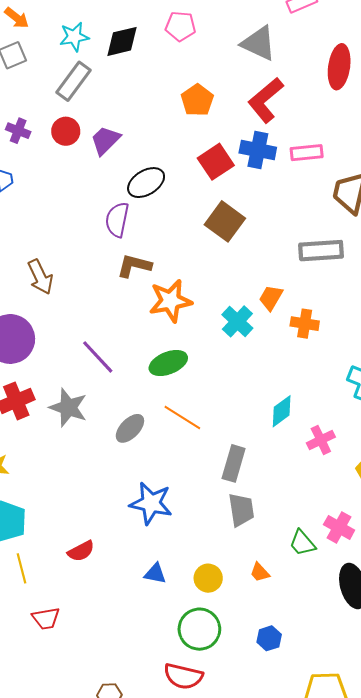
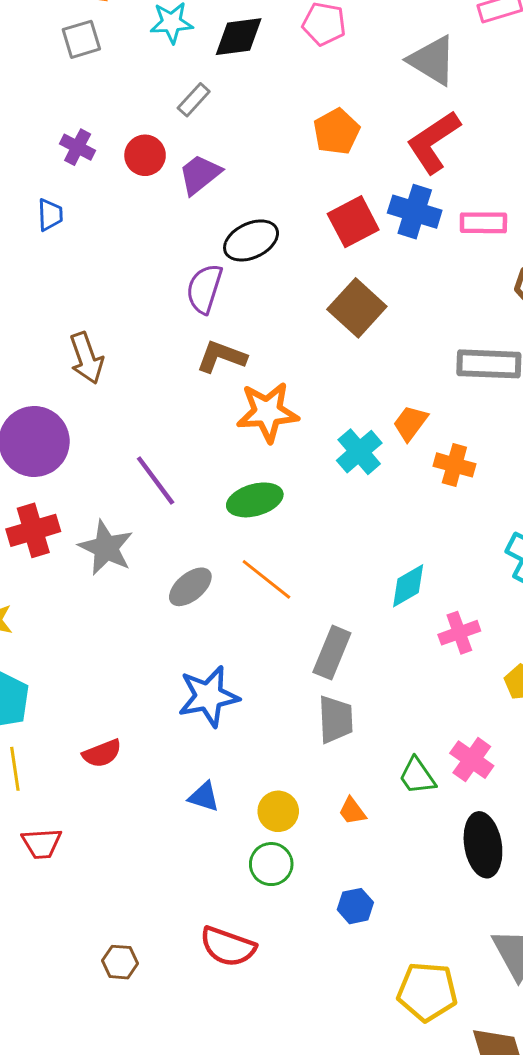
gray rectangle: (74, 81) -> (194, 100), moved, size x0.6
blue star: (151, 503) -> (209, 696), turned -30
green circle: (199, 629) -> (271, 864), moved, size x0.7

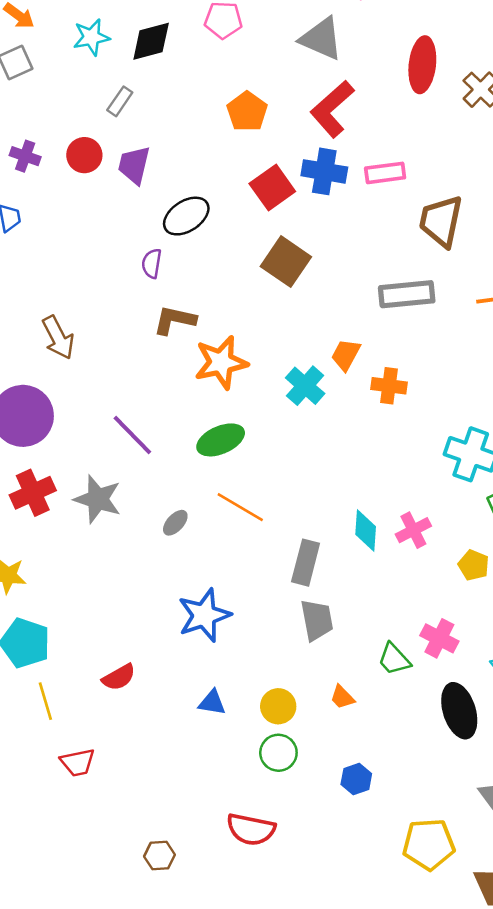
purple trapezoid: (200, 174) -> (134, 165), turned -30
purple semicircle: (204, 289) -> (152, 263), size x0.7
cyan diamond: (408, 586) -> (366, 530), moved, turned -48
gray ellipse: (190, 587) -> (175, 523), size x0.7

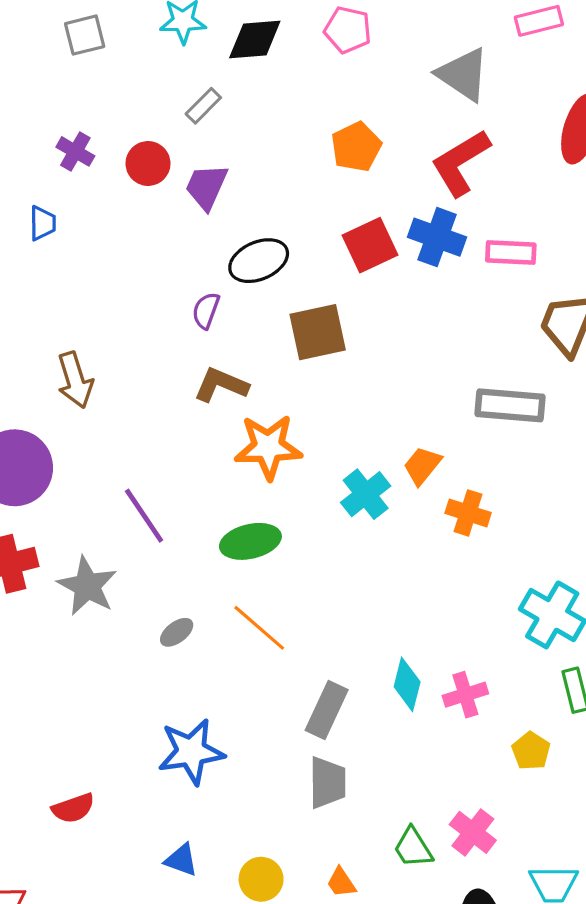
brown square: (286, 262) -> (318, 332), moved, turned 33

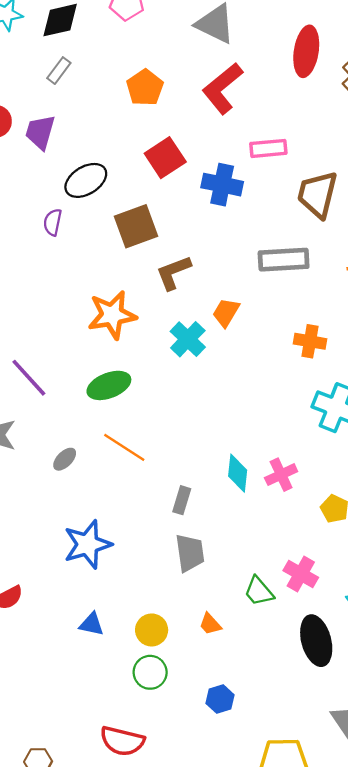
gray rectangle: (203, 106) -> (59, 71), moved
blue cross: (437, 237) -> (222, 185), moved
brown L-shape: (221, 385) -> (173, 273), moved, turned -36
orange cross: (468, 513) -> (310, 341), moved
gray rectangle: (327, 710) -> (182, 500), size x0.7

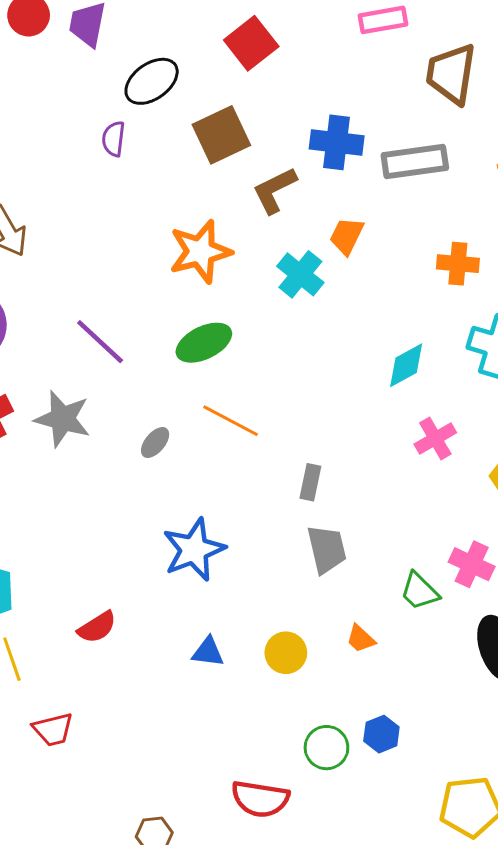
blue cross: (222, 185) -> (337, 142), moved
cyan diamond: (238, 473) -> (406, 365), moved, turned 60
green circle: (150, 672) -> (326, 748), moved

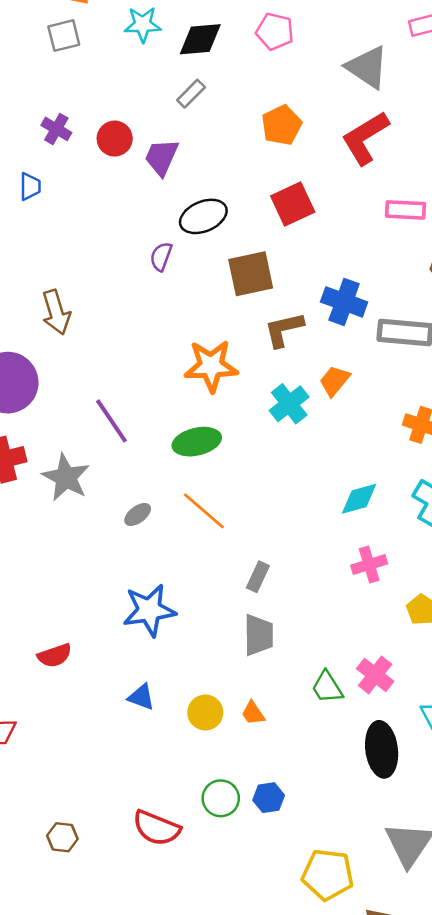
orange trapezoid: (361, 639) -> (253, 713), moved

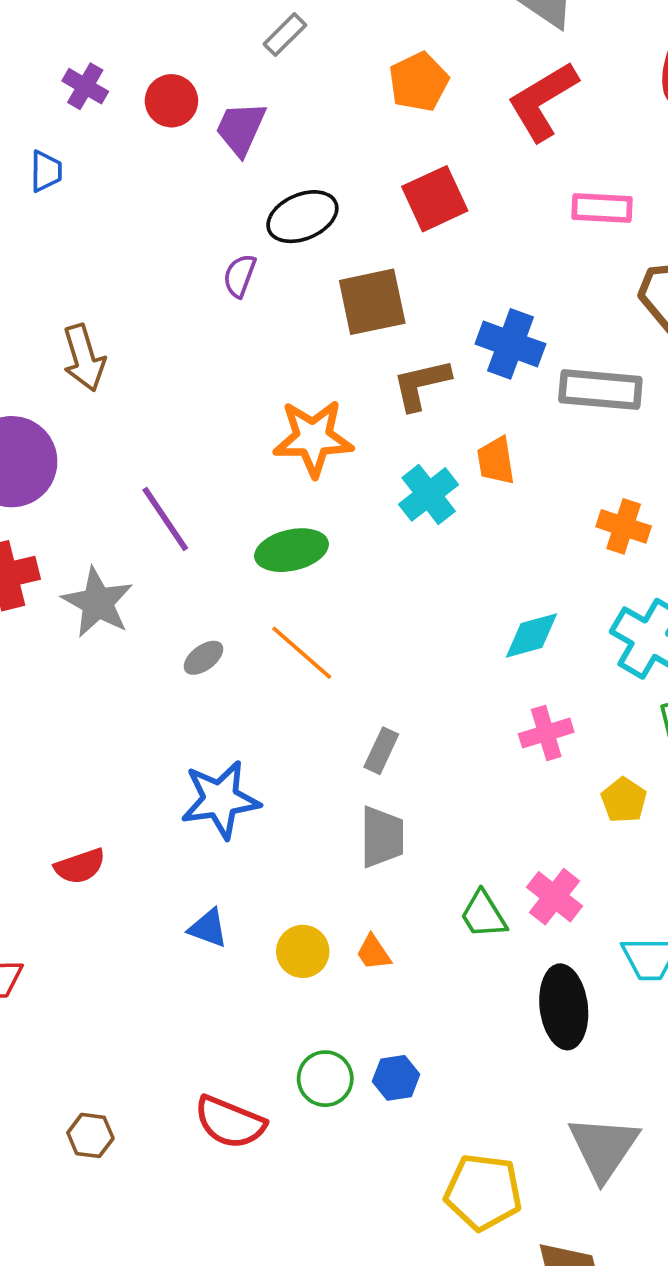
orange trapezoid: (335, 381) -> (496, 461), turned -48

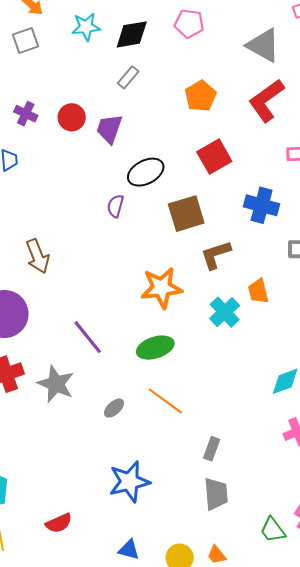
blue cross: (510, 344) -> (262, 205), moved

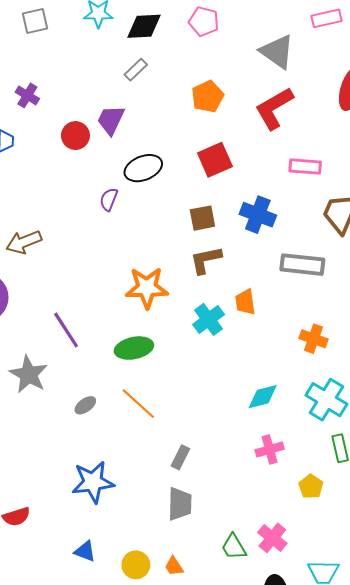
red circle: (72, 117) -> (75, 136), moved
brown square: (186, 214) -> (202, 218), moved, size x0.7
brown arrow: (38, 256) -> (24, 242), turned 84

